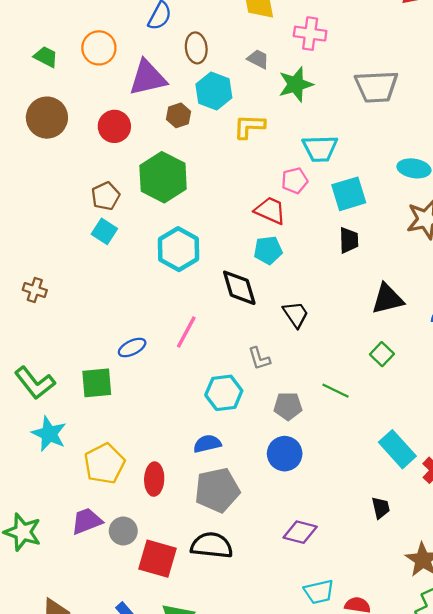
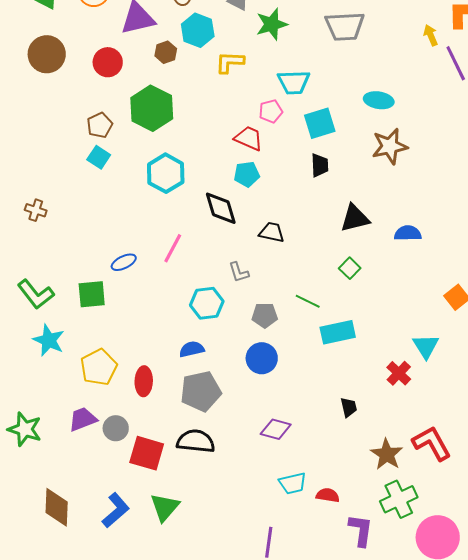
black trapezoid: (296, 314) -> (272, 232), turned -44
cyan rectangle: (397, 449) -> (338, 332), moved, turned -60

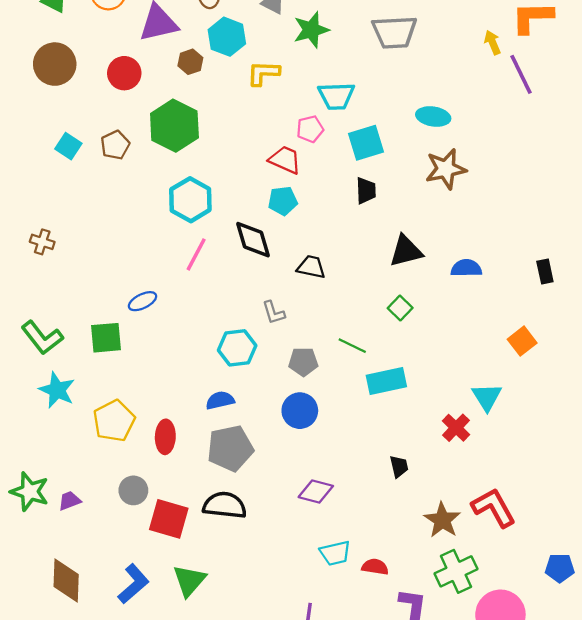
cyan square: (99, 157) -> (68, 146), moved
pink line: (173, 248) -> (196, 254), moved
purple trapezoid: (83, 419) -> (70, 501), moved, size x0.7

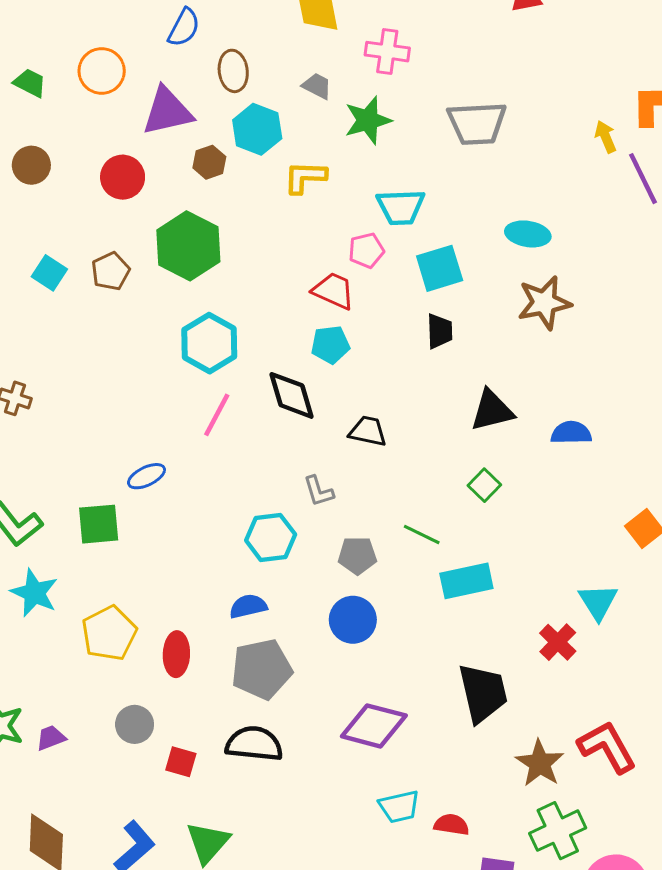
brown circle: (55, 64) -> (31, 165), size x0.7
black trapezoid: (399, 466) -> (483, 693), size x2.0
purple diamond: (316, 492) -> (374, 726), size x1.4
red square: (169, 519) -> (181, 762), size x0.6

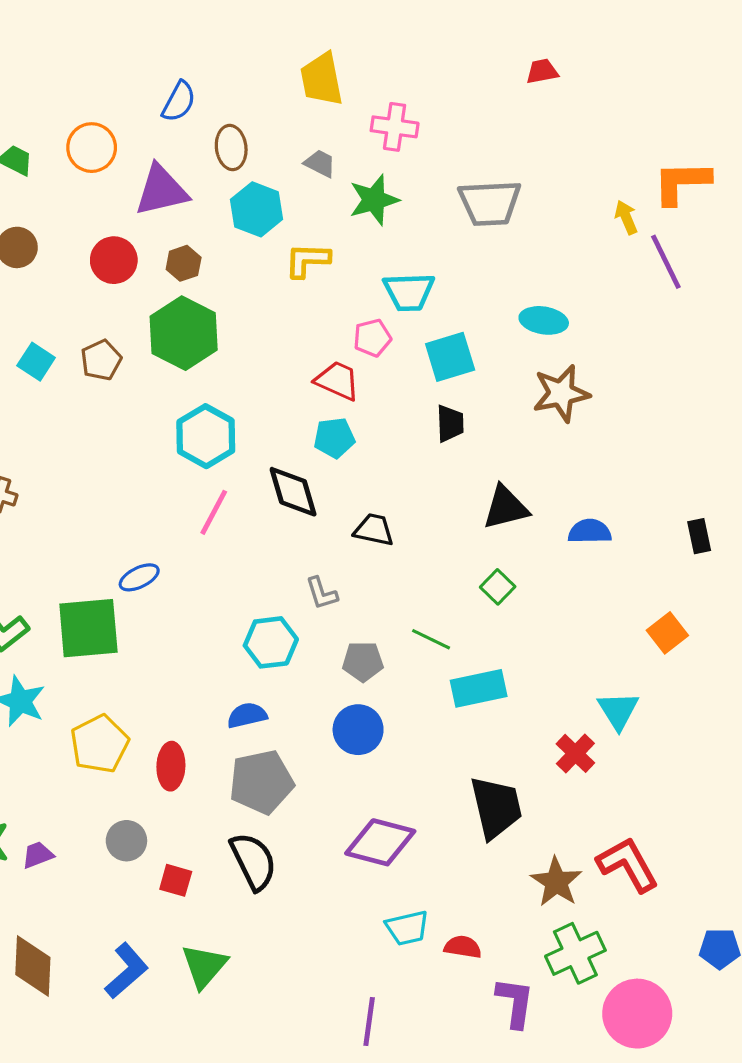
brown hexagon: (209, 162) -> (184, 263), moved
green square: (99, 524) -> (88, 628), size x1.4
black semicircle: (254, 744) -> (253, 861), turned 58

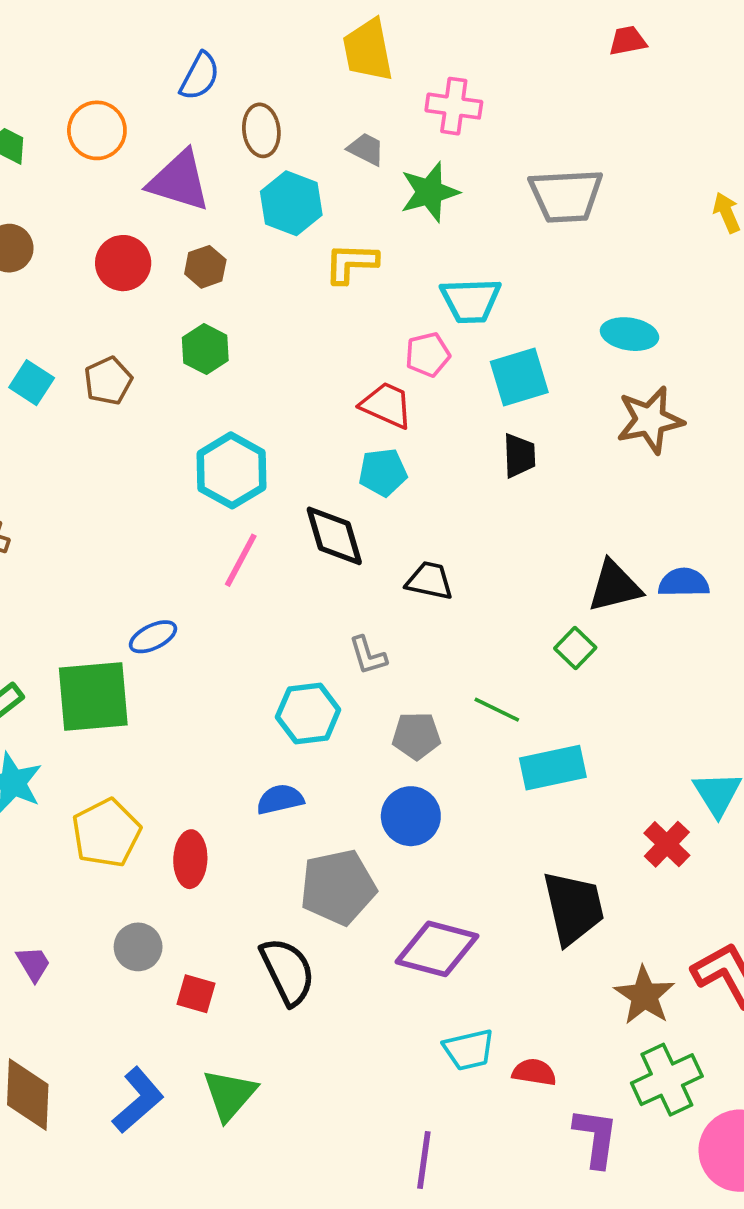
purple triangle: (161, 190) -> (179, 181), turned 30
green hexagon: (184, 333) -> (205, 349), size x0.6
black triangle: (506, 508) -> (615, 586), moved
gray pentagon: (261, 782) -> (338, 887), moved
purple trapezoid: (38, 855) -> (33, 964), turned 80

